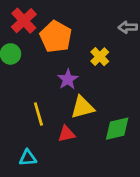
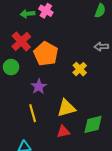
purple star: (68, 79) -> (39, 87), moved
red triangle: (66, 134) -> (63, 132), moved

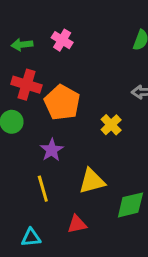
green arrow: (27, 14) -> (22, 45), moved
red cross: (21, 41) -> (26, 85), turned -30
red triangle: (63, 132) -> (77, 224), moved

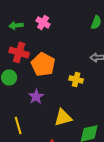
yellow cross: (111, 125) -> (76, 79), turned -32
yellow line: (43, 189) -> (18, 125), moved

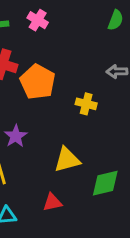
purple star: (36, 96) -> (16, 136), moved

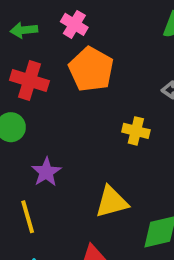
orange pentagon: (38, 82) -> (91, 69), moved

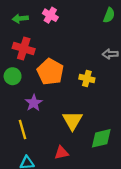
orange pentagon: (91, 69) -> (50, 72), moved
yellow triangle: (112, 202) -> (72, 121), turned -45

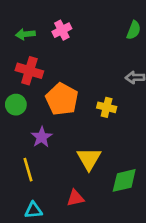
pink cross: (50, 15) -> (62, 30), turned 32

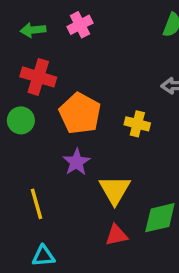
purple star: (42, 137) -> (76, 162), moved
red triangle: (75, 198) -> (116, 235), moved

